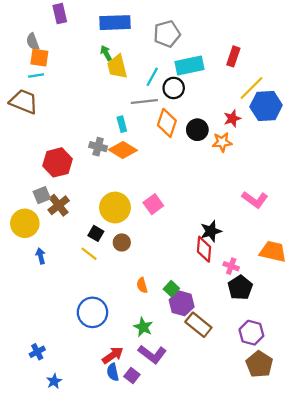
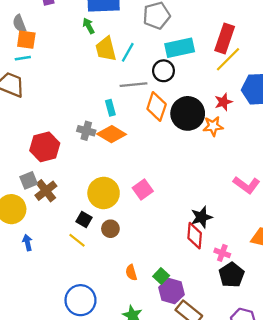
green arrow: (106, 53) -> (89, 26), moved
red rectangle: (233, 56) -> (225, 39), size x1.4
cyan line: (152, 77) -> (128, 52), moved
yellow line: (251, 88) -> (228, 59), moved
black circle: (197, 130) -> (188, 113), size x1.5

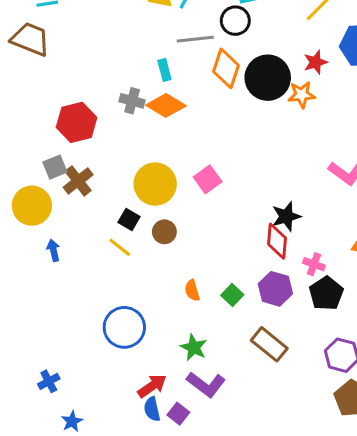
purple hexagon: (172, 291) -> (275, 289), moved

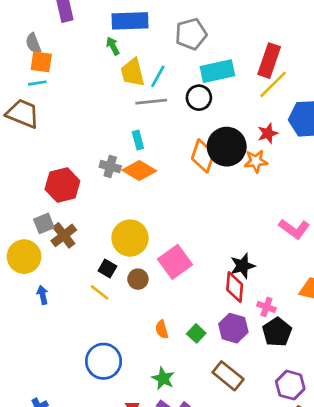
gray line: (195, 39) -> (151, 102), moved
orange diamond: (226, 68) -> (203, 156), moved
pink square: (208, 179) -> (175, 262), moved, size x1.4

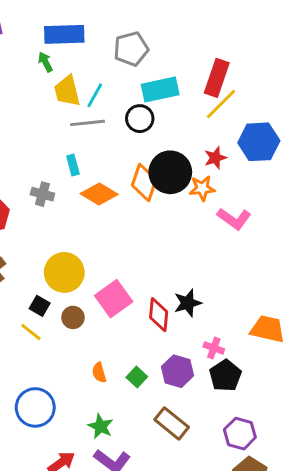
orange diamond: (139, 170) -> (99, 194), moved
pink L-shape: (294, 229) -> (234, 219), moved
red diamond: (235, 287) -> (159, 315), moved

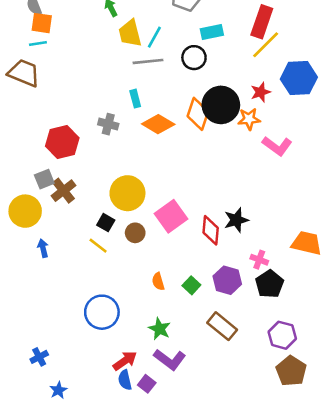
cyan rectangle: (160, 90) -> (212, 32), size x0.7

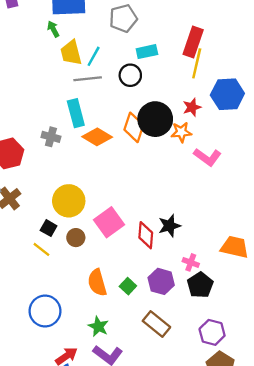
yellow line: (266, 45) -> (197, 63), turned -32
cyan rectangle: (135, 99) -> (76, 113), size x1.6
orange semicircle: (158, 281) -> (97, 283), size x1.6

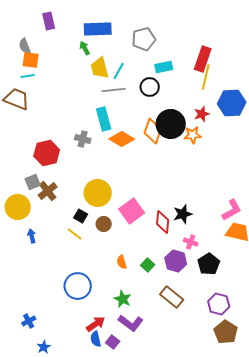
pink L-shape: (207, 157) -> (232, 210), moved, turned -65
pink cross: (191, 262) -> (191, 242), moved
orange semicircle: (97, 283) -> (122, 262), size x0.6

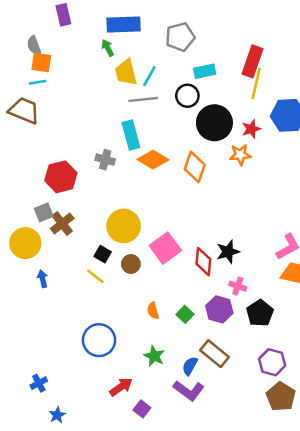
black circle: (171, 124) -> (214, 123), moved
orange diamond: (153, 131) -> (195, 167), moved
purple L-shape: (131, 323) -> (189, 390), moved
blue semicircle: (96, 339) -> (190, 366), moved, turned 42

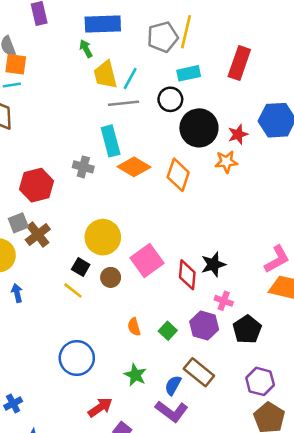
yellow line: (256, 83) -> (186, 32), moved

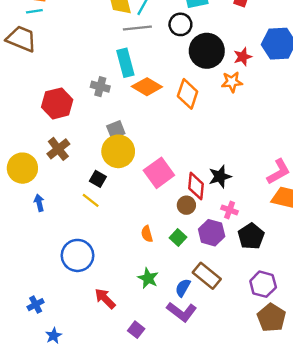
gray square: (18, 223) -> (116, 130), moved
brown circle: (111, 277) -> (186, 205), moved
blue circle: (77, 358) -> (77, 255), moved
red arrow: (100, 407) -> (105, 299), moved, turned -100

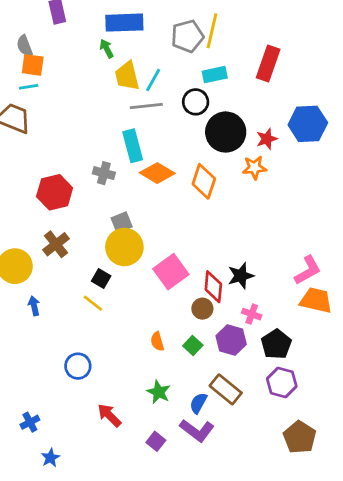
blue circle: (77, 255) -> (78, 366), size x0.7
purple hexagon: (263, 284) -> (282, 382), moved
purple square: (136, 330) -> (156, 441), moved

